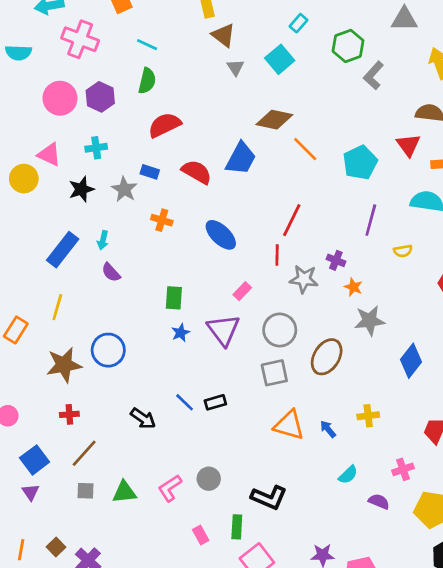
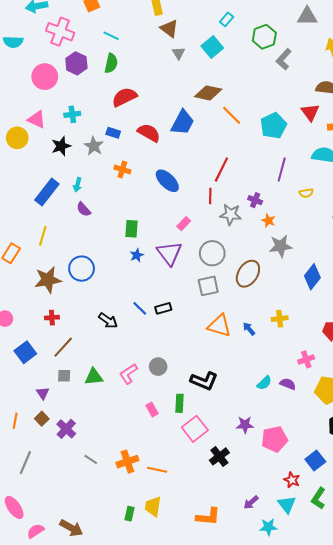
purple hexagon: (100, 97) -> (76, 63), moved
cyan semicircle: (348, 475) -> (264, 383), moved
purple triangle: (31, 492) -> (43, 393), moved

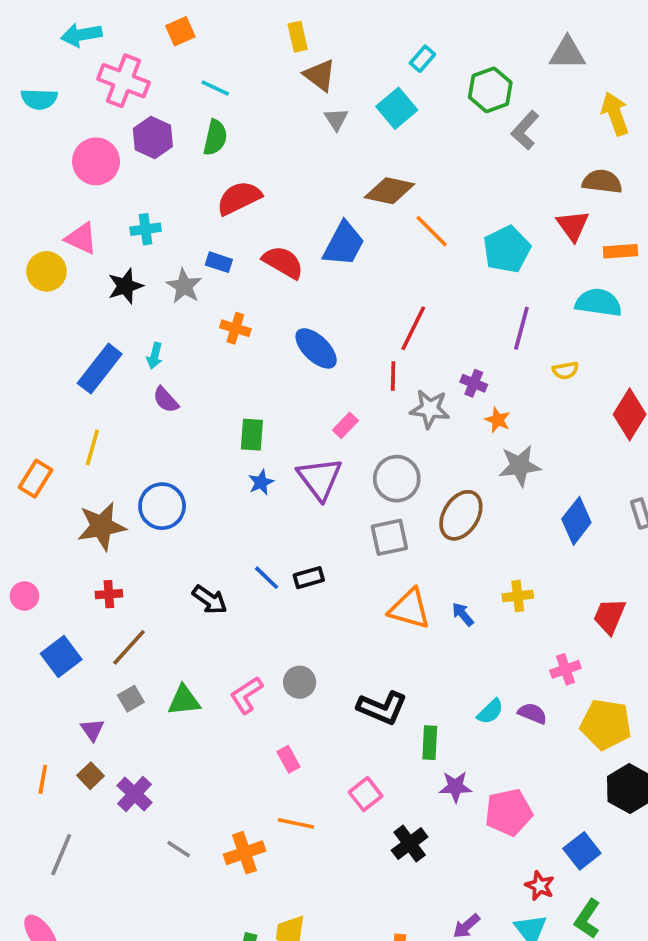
gray square: (64, 376) -> (131, 699), turned -32
green rectangle: (180, 403) -> (430, 743), moved
pink square: (195, 429) -> (366, 794), size x0.7
orange line: (157, 470) -> (296, 823), moved

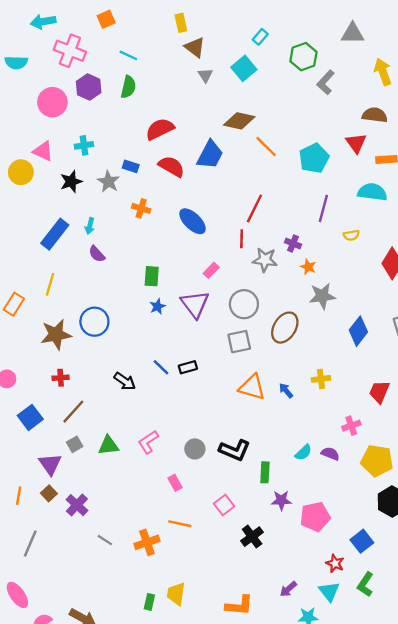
red semicircle: (239, 198) -> (160, 129), moved
gray circle: (300, 682) -> (195, 449), moved
purple triangle: (92, 730) -> (50, 464), size x1.5

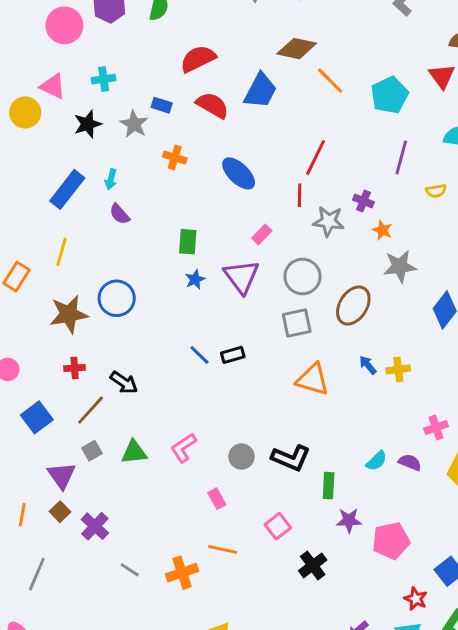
black arrow: (125, 381) -> (124, 382), moved
blue arrow: (286, 391) -> (368, 365), moved

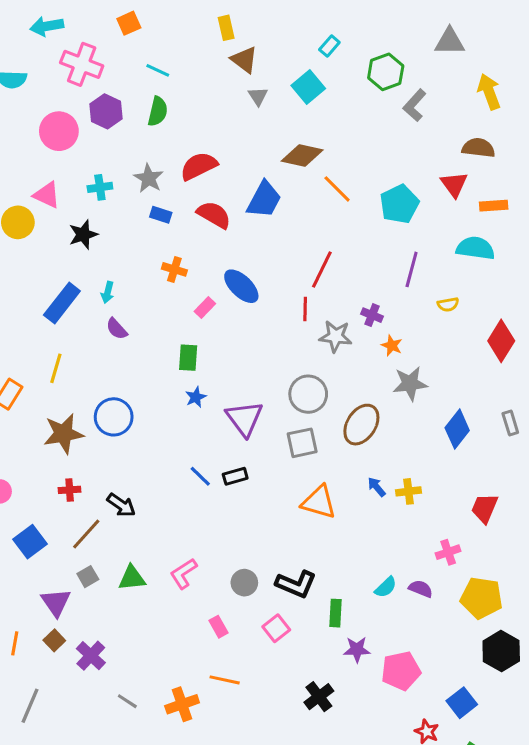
gray star: (134, 124) -> (149, 178), moved
pink rectangle: (262, 234) -> (205, 307), moved
purple triangle: (241, 277) -> (244, 418), moved
pink square: (278, 526) -> (276, 628), moved

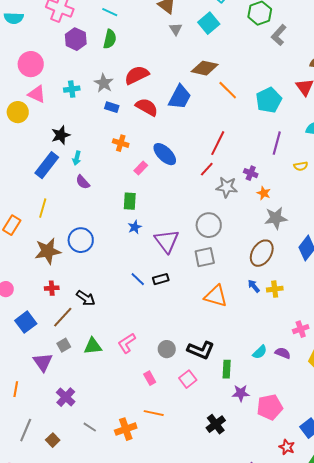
pink circle: (59, 131) -> (31, 64), moved
black star: (83, 235) -> (61, 135), moved
red line: (305, 309) -> (207, 169), turned 42
brown ellipse: (361, 425) -> (262, 253), moved
brown square: (54, 640) -> (53, 440), moved

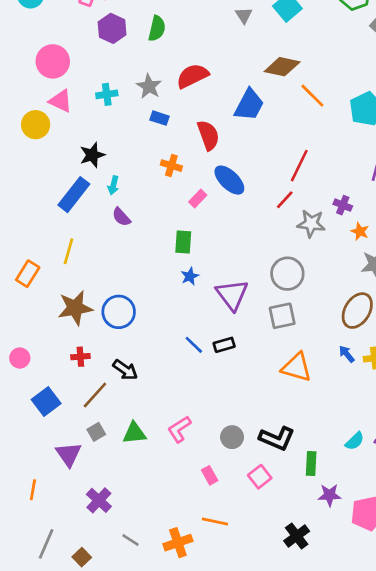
red semicircle: (147, 107) -> (208, 135), moved, turned 40
blue circle: (81, 240) -> (119, 312), moved

